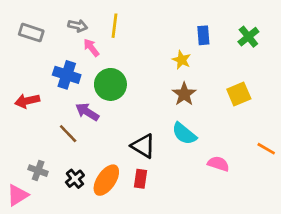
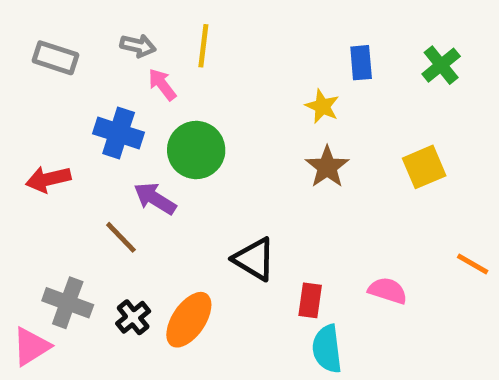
cyan semicircle: (184, 134) -> (327, 349), moved, turned 44
gray cross: (38, 171) -> (68, 303), size x1.4
red rectangle: (140, 179) -> (310, 300), moved

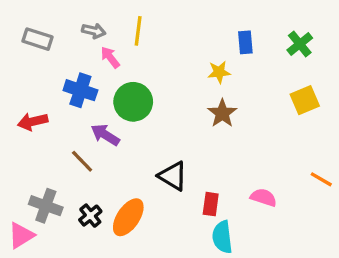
yellow star: (322, 106) -> (219, 72), turned -30
yellow square: (424, 167) -> (305, 100), moved

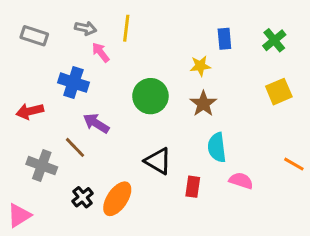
green circle: (133, 102) -> (150, 96), moved
gray cross: (46, 206) -> (42, 166), moved
cyan semicircle: (222, 237) -> (217, 147), moved

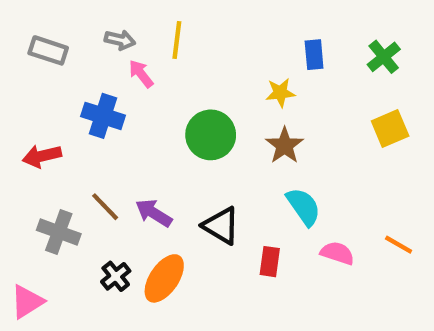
purple arrow: (96, 123) -> (154, 213), moved
cyan semicircle: (217, 147) -> (304, 207), turned 152
orange line: (294, 164) -> (399, 245), moved

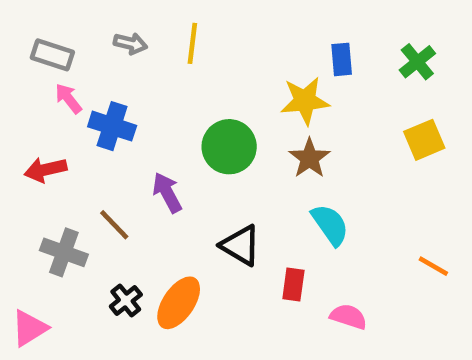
pink arrow: (141, 74) -> (68, 99), moved
yellow star: (280, 93) -> (305, 101), size x1.5
purple arrow: (154, 213) -> (167, 193), moved, turned 30
pink semicircle: (337, 253) -> (348, 317), moved

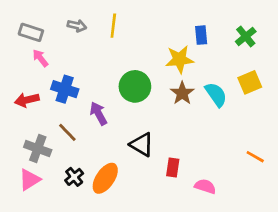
blue cross: (112, 126) -> (65, 89), moved
cyan semicircle: (330, 225) -> (216, 95), moved
pink triangle: (29, 328) -> (30, 180), moved

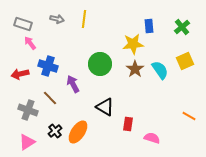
pink triangle: (30, 180) -> (27, 142), moved

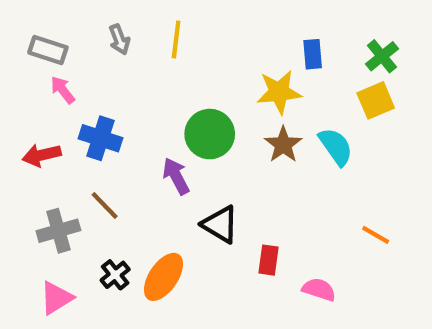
gray arrow: (57, 19) -> (119, 39), turned 56
yellow square: (185, 61) -> (376, 100), moved
purple arrow: (73, 84) -> (176, 176), moved
gray cross: (28, 110) -> (58, 231), turned -36
orange line: (189, 116) -> (376, 235), moved

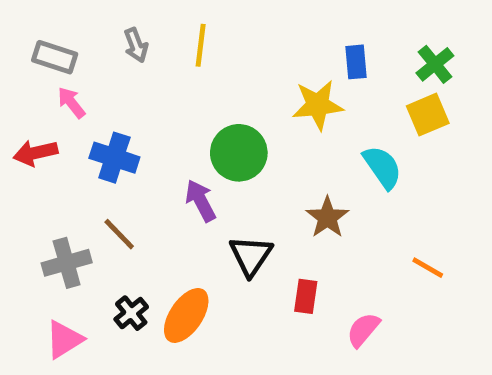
brown star: (283, 145) -> (327, 217), moved
red arrow: (42, 155) -> (36, 153), moved
black triangle: (220, 224) -> (251, 256), turned 33
pink semicircle: (319, 290) -> (363, 330), turned -68

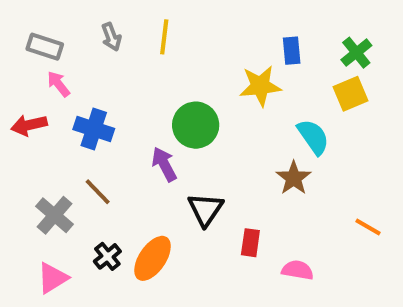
brown star: (327, 217) -> (294, 178), moved
gray cross: (67, 263) -> (55, 215), turned -33
orange line: (428, 268) -> (368, 227), moved
pink semicircle: (363, 330) -> (298, 270), turned 60

